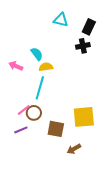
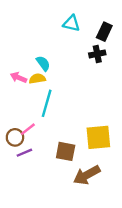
yellow semicircle: (46, 67) -> (37, 79), moved
brown circle: (34, 113) -> (15, 137), moved
brown arrow: (74, 149) -> (87, 175), size x1.6

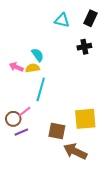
black rectangle: (104, 32) -> (90, 18), moved
brown arrow: (87, 175) -> (75, 151), turned 55

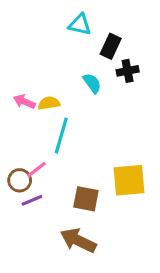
black rectangle: (90, 18) -> (111, 46), moved
cyan triangle: (62, 20) -> (80, 25), moved
cyan semicircle: (38, 55) -> (92, 83), moved
brown arrow: (75, 151) -> (78, 240), moved

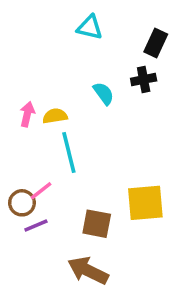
black rectangle: (111, 46) -> (156, 43), moved
pink arrow: (24, 102) -> (27, 114), turned 80
cyan line: (61, 136) -> (69, 152), turned -30

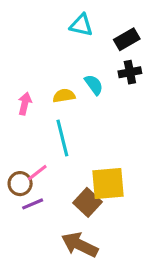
black rectangle: (156, 43) -> (127, 39), moved, turned 35
yellow semicircle: (55, 116) -> (64, 96), moved
yellow square: (145, 203) -> (108, 184), moved
brown square: (97, 224) -> (88, 202), turned 32

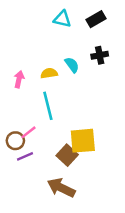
black rectangle: (127, 39) -> (96, 19), moved

